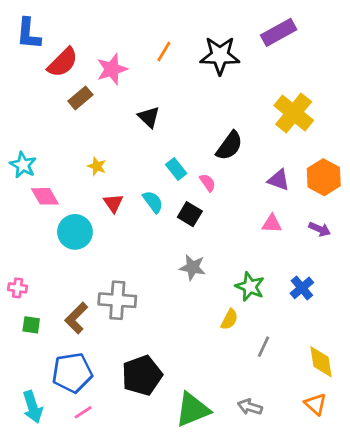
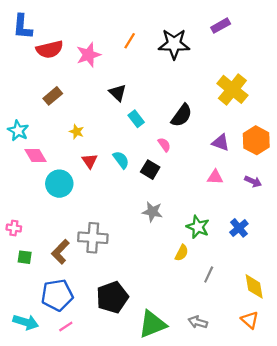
purple rectangle: (279, 32) -> (221, 26), size x0.7
red semicircle: (63, 62) -> (50, 49), turned 32
brown rectangle: (80, 98) -> (53, 96), moved
cyan rectangle: (176, 169) -> (136, 119), moved
cyan arrow: (33, 407) -> (26, 322), turned -55

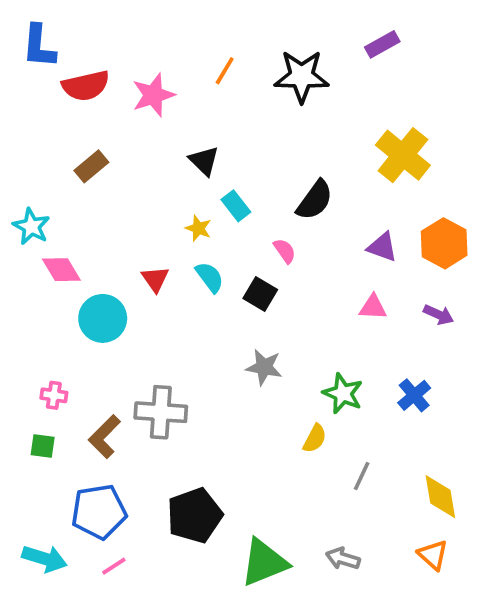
yellow star: (77, 132) -> (198, 228), moved
pink cross: (14, 228) -> (54, 395), moved

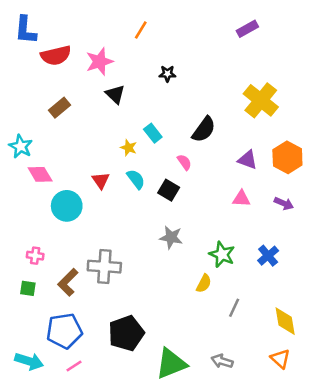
orange line: (225, 71) -> (141, 30), moved
black star: (302, 76) -> (167, 74), moved, size x0.5
black triangle: (204, 161) -> (115, 94), moved

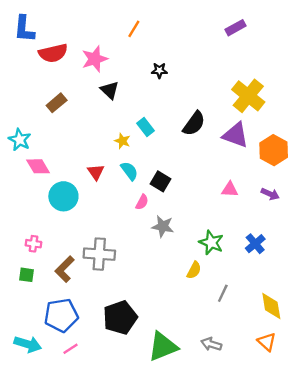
purple triangle: (247, 160) -> (236, 135), moved, size x1.4
pink semicircle: (184, 162) -> (142, 202), moved, turned 63

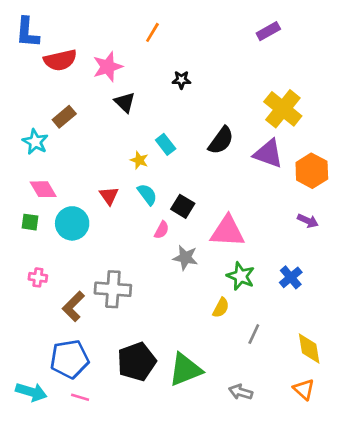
cyan star: (20, 140) -> (35, 142), moved
pink triangle: (230, 189) -> (228, 231), moved, size x1.8
green square: (27, 275) -> (30, 222), moved
green triangle: (163, 346) -> (185, 370), moved
pink line: (70, 349) -> (80, 397), turned 49

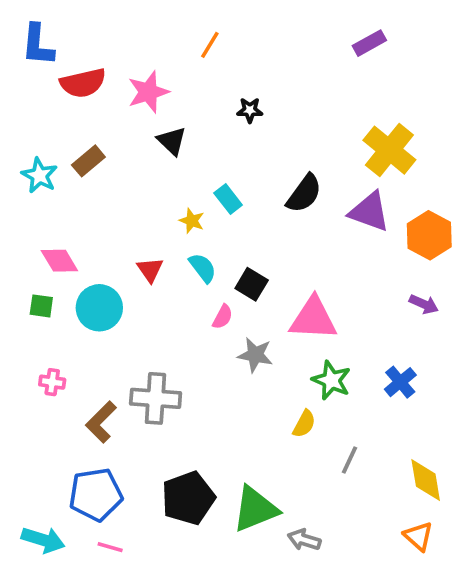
cyan star: (35, 142) -> (39, 175), moved
gray arrow: (241, 392) -> (304, 540), moved

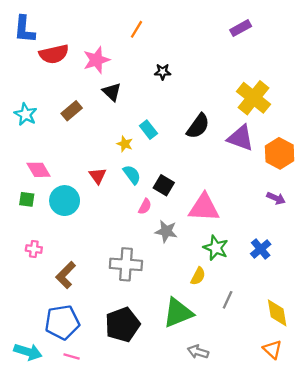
brown rectangle: (88, 161) -> (72, 111), moved
gray cross: (156, 398) -> (126, 264), moved
green triangle: (255, 509) -> (178, 313), moved

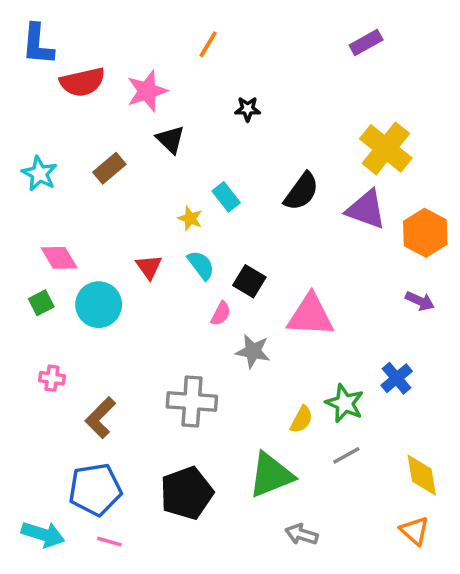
green square: (27, 199) -> (41, 303), turned -35
green star: (216, 248) -> (345, 403), moved
gray line: (228, 300) -> (346, 455), turned 36

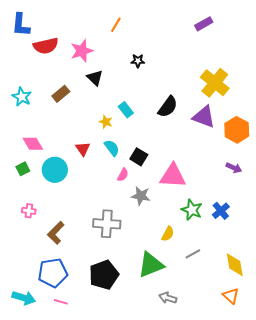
green star: (345, 403) -> (192, 210), moved

